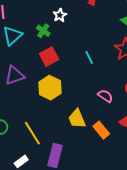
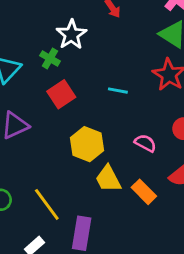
white star: (60, 15) -> (71, 35), size x1.5
cyan line: (89, 57) -> (118, 91), turned -48
yellow hexagon: (50, 88) -> (87, 144), moved

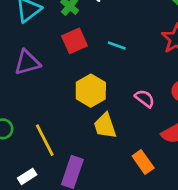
cyan line: (118, 91) -> (117, 46), moved
orange rectangle: (144, 192) -> (143, 162), moved

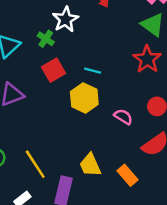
yellow hexagon: (91, 91) -> (84, 98), moved
yellow trapezoid: (105, 126) -> (90, 165), moved

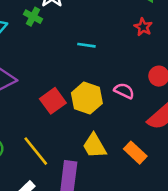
red star: (147, 59) -> (143, 27), size x0.6
red square: (53, 70) -> (53, 101), moved
yellow hexagon: (84, 98) -> (87, 98), moved

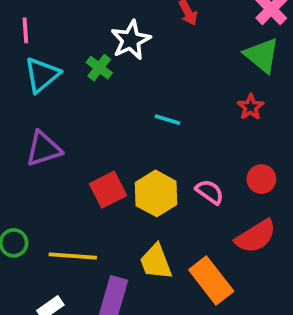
yellow line: (36, 151) -> (73, 256), turned -56
orange rectangle: (135, 153) -> (211, 281), size x1.4

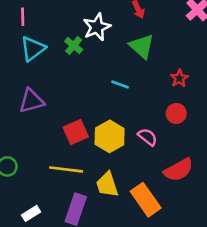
green triangle: (262, 55) -> (142, 46), moved
red circle: (261, 179) -> (176, 113), moved
yellow line: (73, 256) -> (66, 169), moved

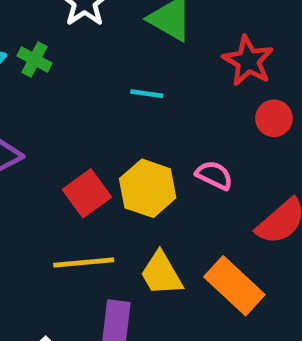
green cross: (74, 45) -> (35, 59), moved
red star: (179, 78) -> (248, 61), size x1.5
red circle: (176, 113) -> (274, 118), moved

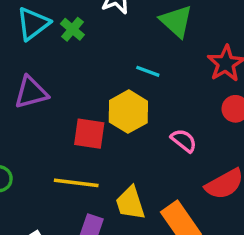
yellow hexagon: (148, 188) -> (128, 112), moved
red square: (87, 193) -> (89, 134), turned 32

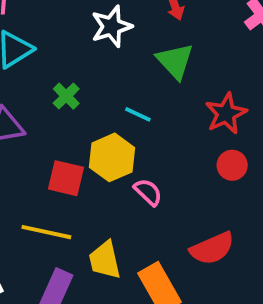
green cross: (72, 29) -> (66, 96), moved
pink semicircle: (184, 140) -> (148, 192), moved

